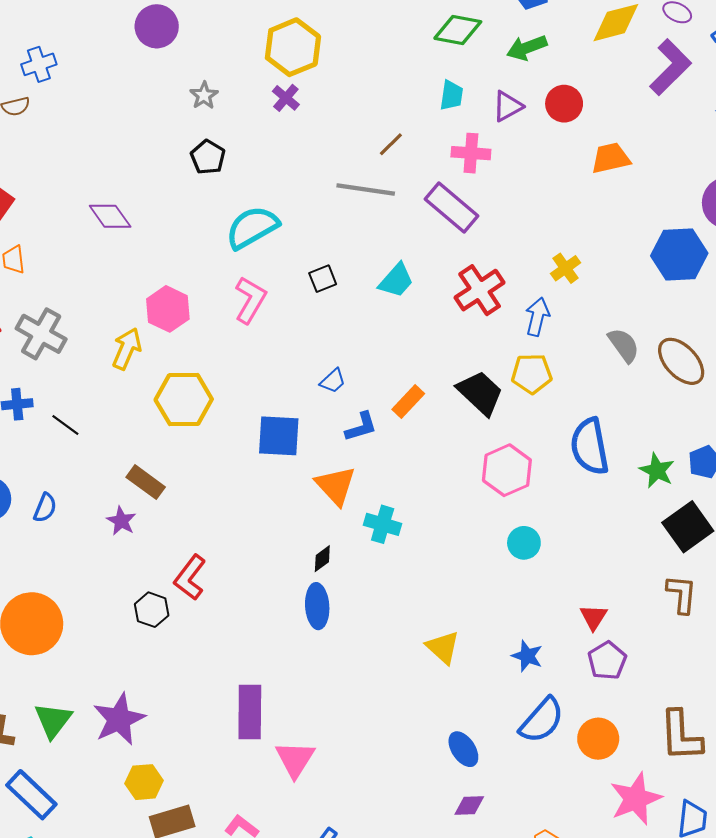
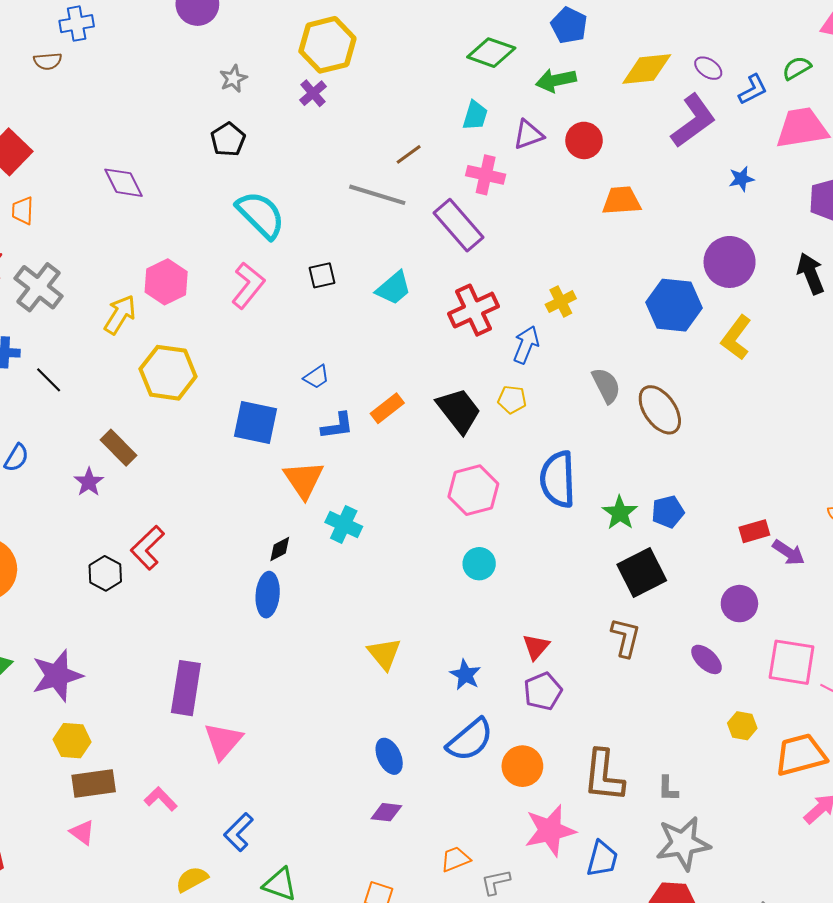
cyan semicircle: (252, 227) -> (261, 215), turned 66
yellow pentagon: (532, 374) -> (512, 399), size x0.7

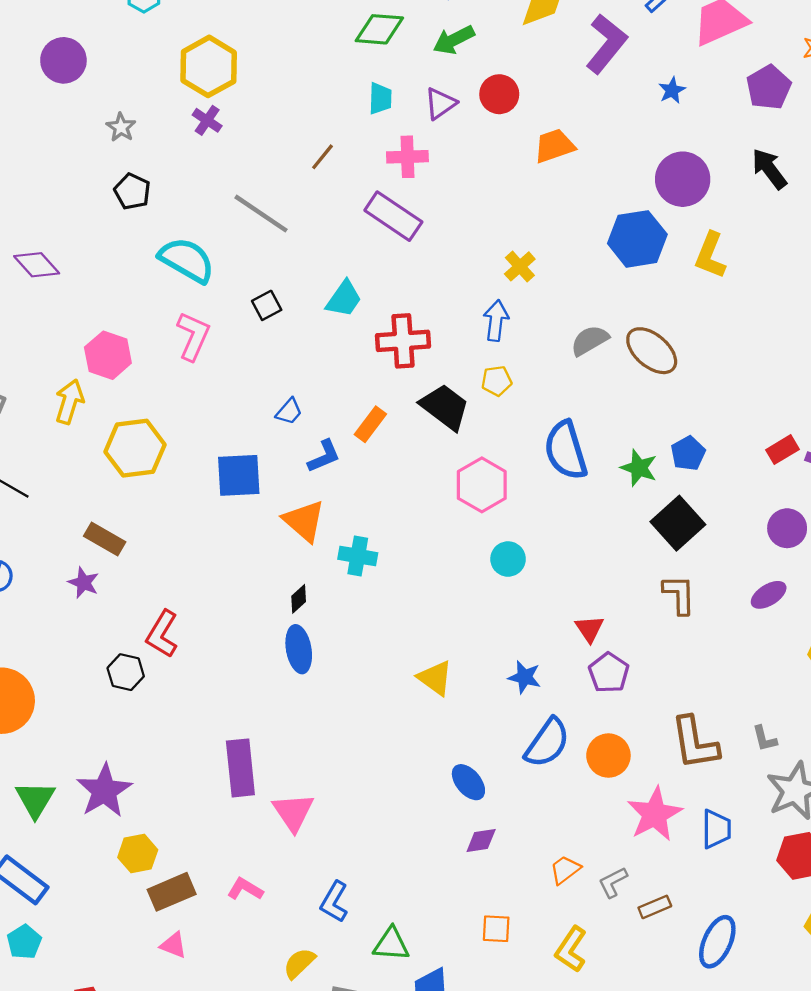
gray line: (377, 195) -> (261, 214), moved, turned 32
red cross: (474, 310) -> (403, 341), moved, turned 36
gray semicircle: (606, 385) -> (590, 340), turned -78
purple ellipse: (707, 659) -> (769, 595), turned -60

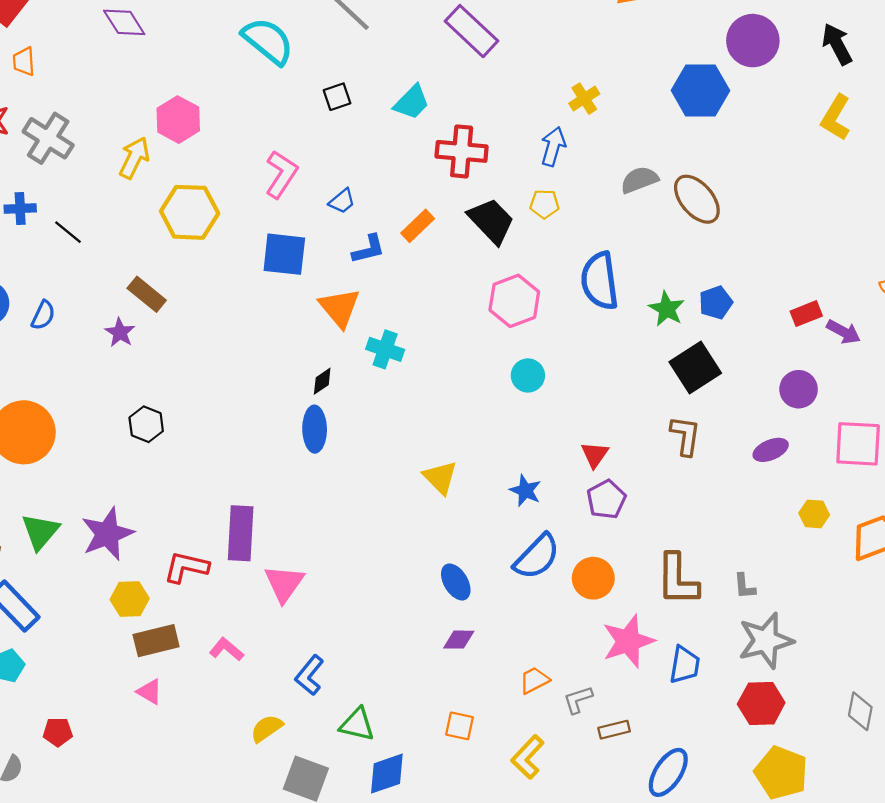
yellow L-shape: (710, 255) -> (836, 118), moved
pink L-shape: (193, 336) -> (281, 174), moved
red L-shape: (162, 634) -> (186, 567), moved, turned 63

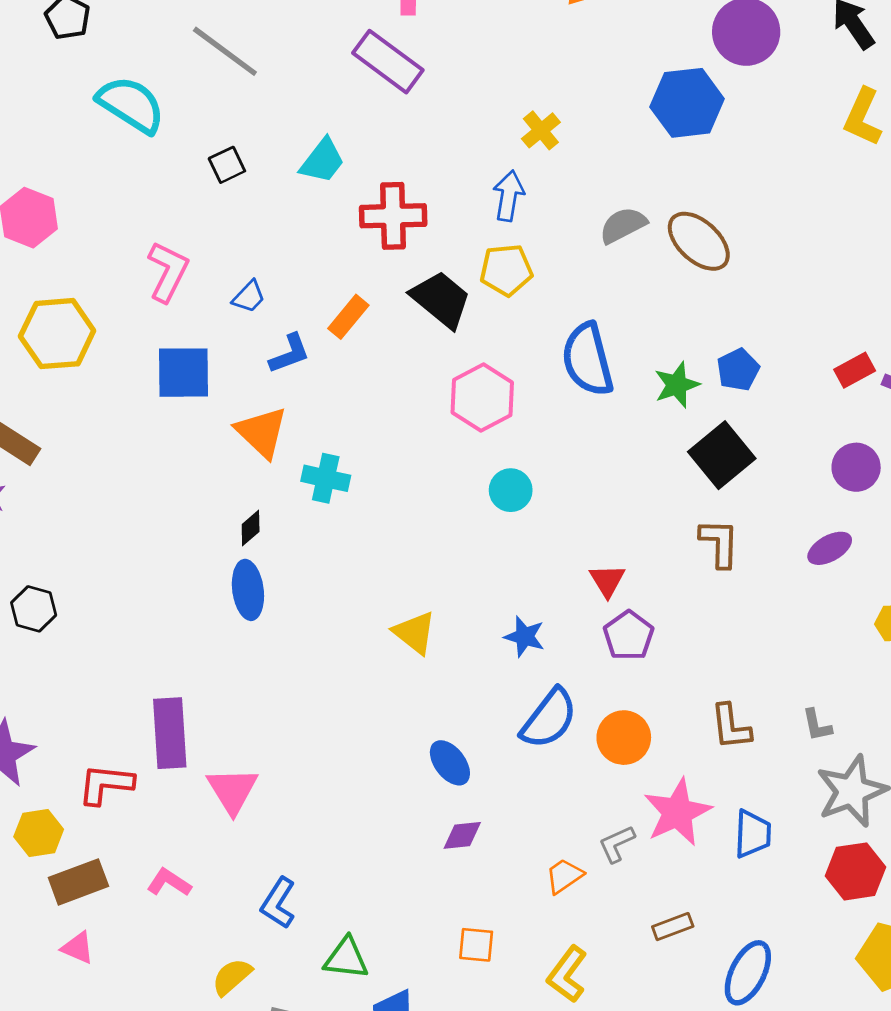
yellow pentagon: (544, 204) -> (506, 270), size x1.4
green star: (667, 309) -> (677, 385), turned 30
brown L-shape: (677, 580) -> (731, 727), size x0.7
gray L-shape: (578, 700) -> (617, 844), moved

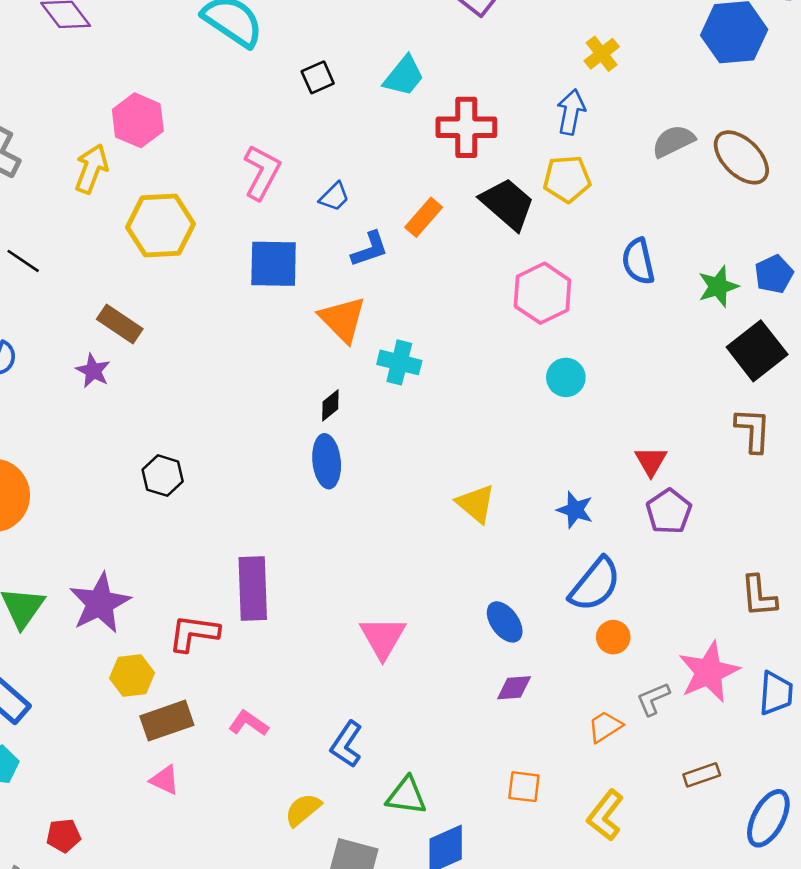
blue semicircle: (588, 359) -> (638, 261), size x0.7
black hexagon: (34, 609) -> (163, 476), moved
orange circle: (624, 738) -> (613, 637), moved, size x0.7
pink triangle: (232, 790) -> (383, 638), moved

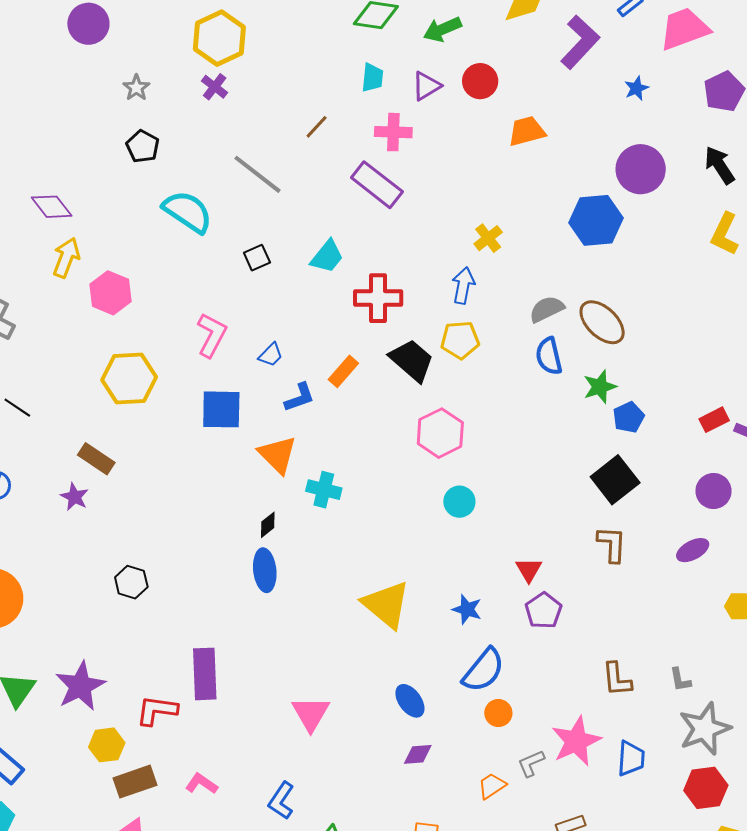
yellow arrow: (91, 169) -> (66, 258), moved
blue semicircle: (638, 261) -> (549, 356), moved
green star: (718, 286) -> (600, 387), moved
yellow triangle: (476, 504) -> (386, 605), size x1.5

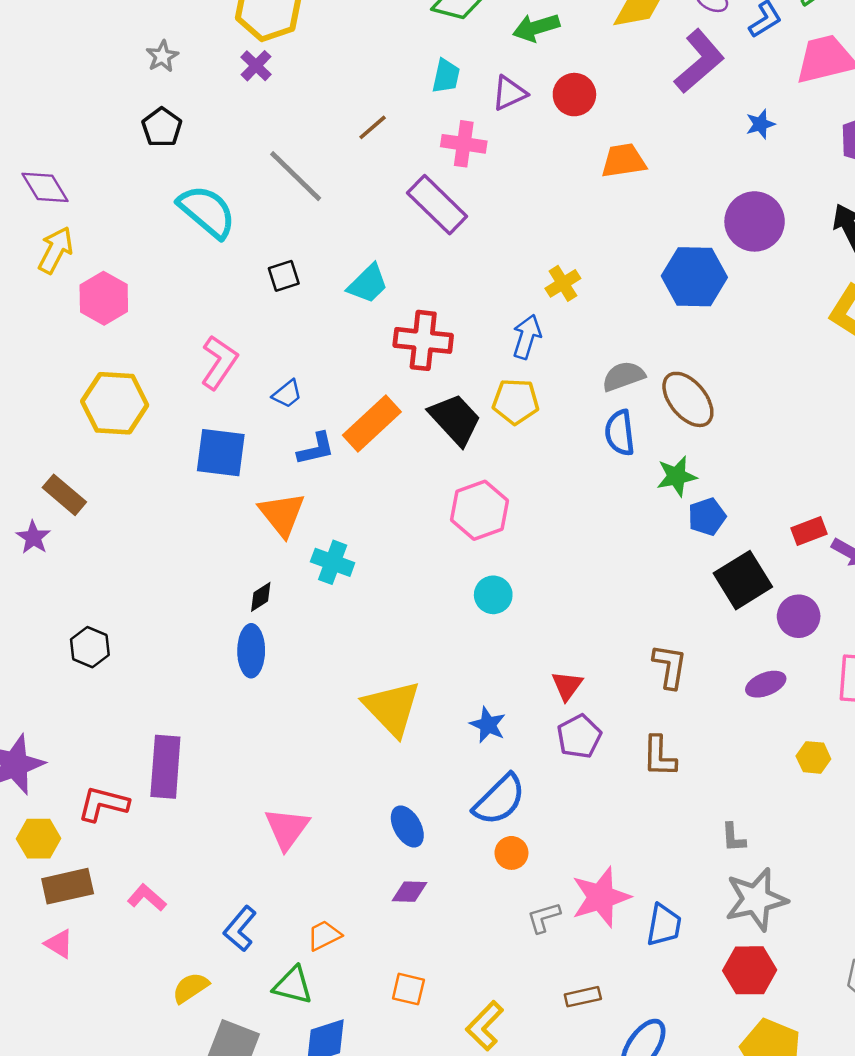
orange rectangle: (343, 371) -> (372, 424), size x1.5
black square: (615, 480) -> (743, 580), moved
brown L-shape: (617, 679) -> (659, 756), moved
orange trapezoid: (492, 786) -> (324, 935), moved

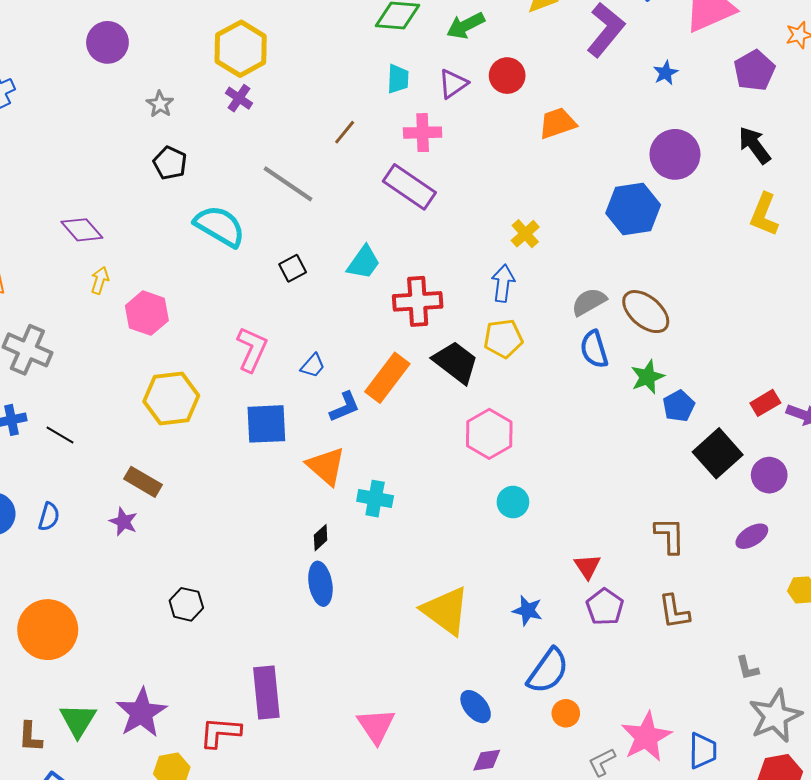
yellow arrow: (56, 250) -> (100, 280), size x0.7

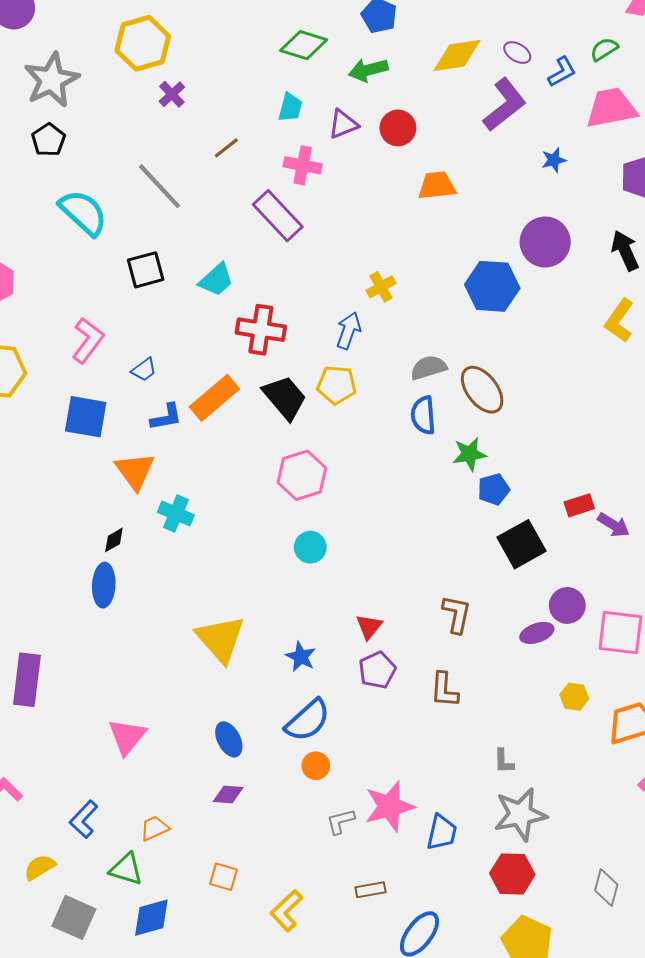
purple cross: (239, 98) -> (172, 94), moved
gray star: (160, 104) -> (52, 80), size x2.0
black square: (293, 268) -> (146, 270), size x1.4
purple circle: (769, 475) -> (567, 605), moved

